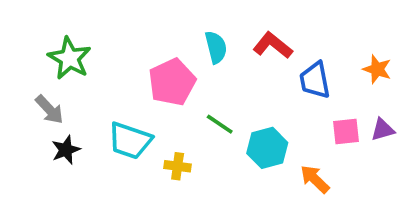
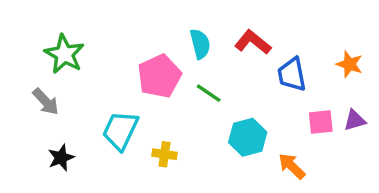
green line: (220, 124) -> (209, 93), moved
cyan trapezoid: (130, 141) -> (120, 130), turned 96
black star: (66, 150) -> (61, 158), moved

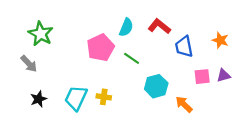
cyan semicircle: (200, 44) -> (126, 27), turned 36
cyan trapezoid: (120, 130) -> (76, 98), moved

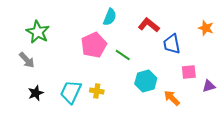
cyan semicircle: (126, 27) -> (110, 17), moved
orange star: (220, 40) -> (206, 28), moved
purple triangle: (224, 75) -> (209, 86), moved

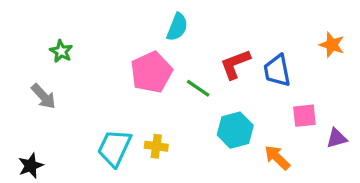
red L-shape: (149, 25) -> (235, 64), moved, turned -60
green star: (38, 32) -> (61, 51), size x0.6
black star: (36, 93) -> (31, 166), moved

